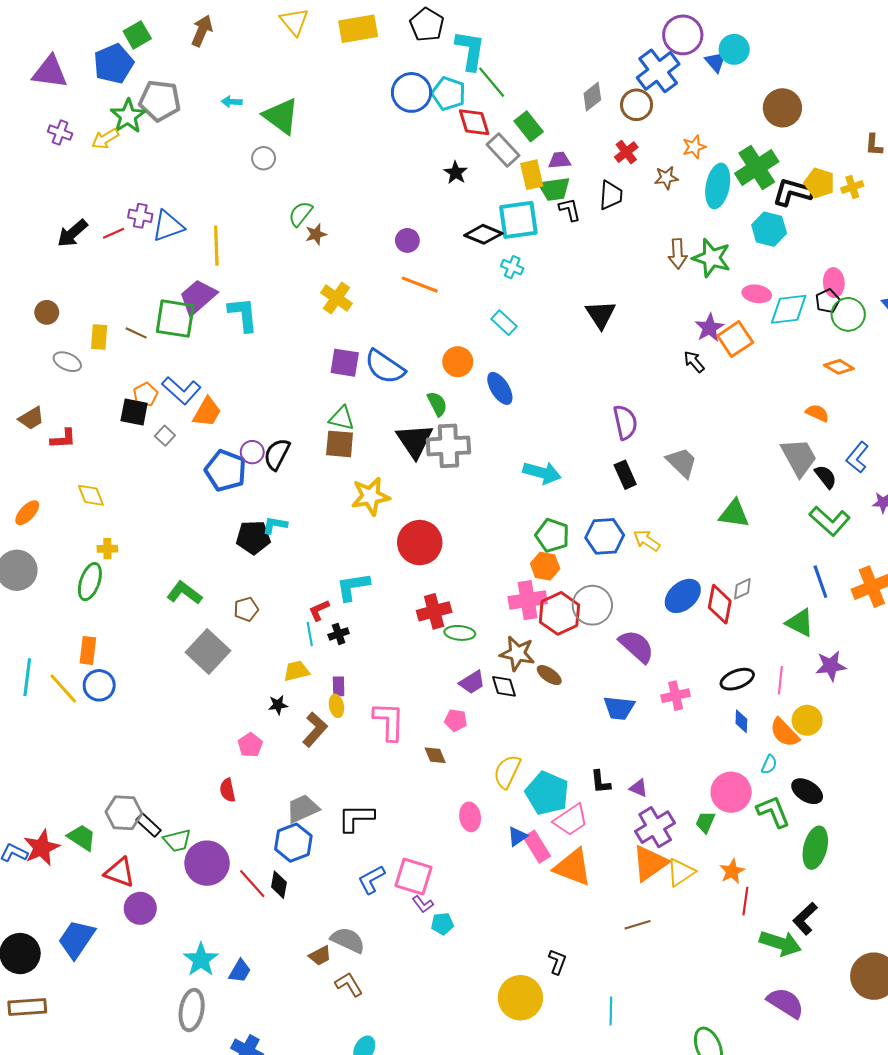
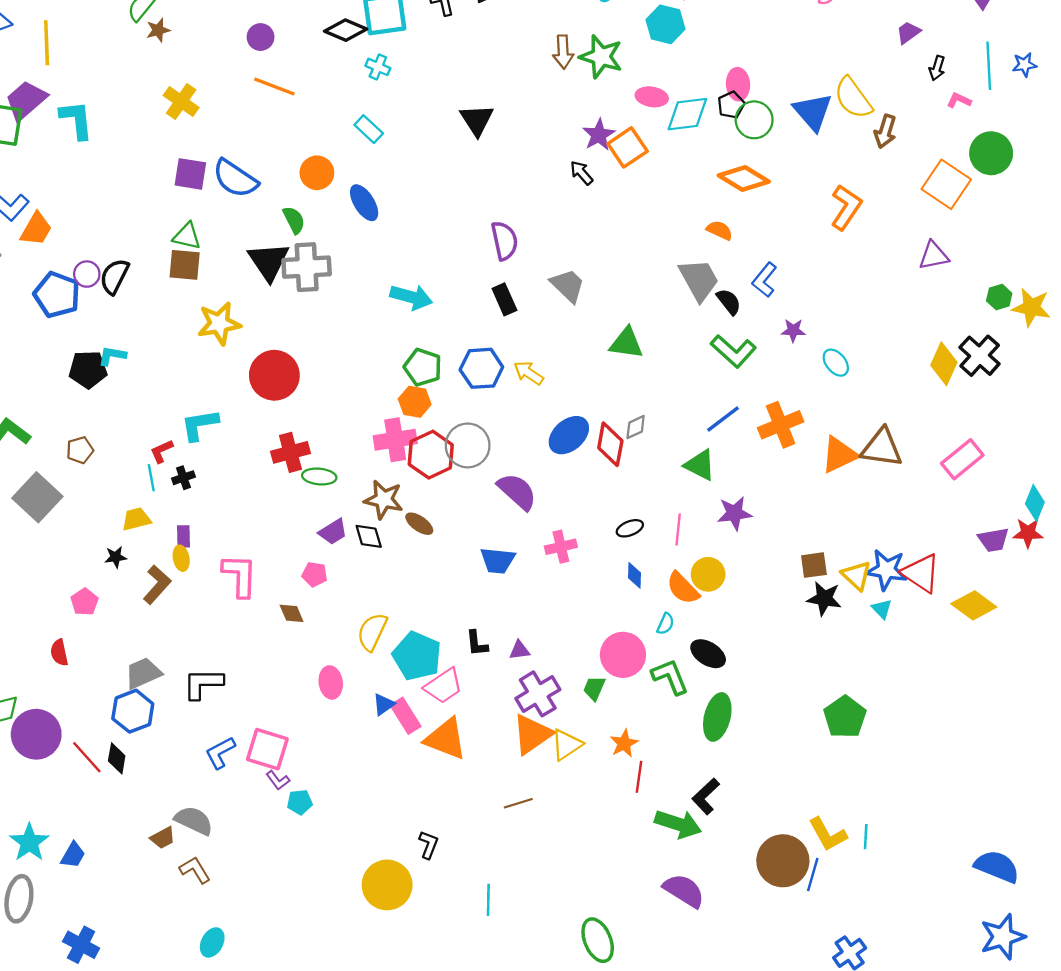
orange diamond: (839, 367) -> (744, 179), size x1.5
blue line: (820, 582) -> (723, 419), turned 72
black ellipse: (737, 679) -> (630, 528), size x0.7
purple triangle: (639, 788) -> (519, 650), turned -30

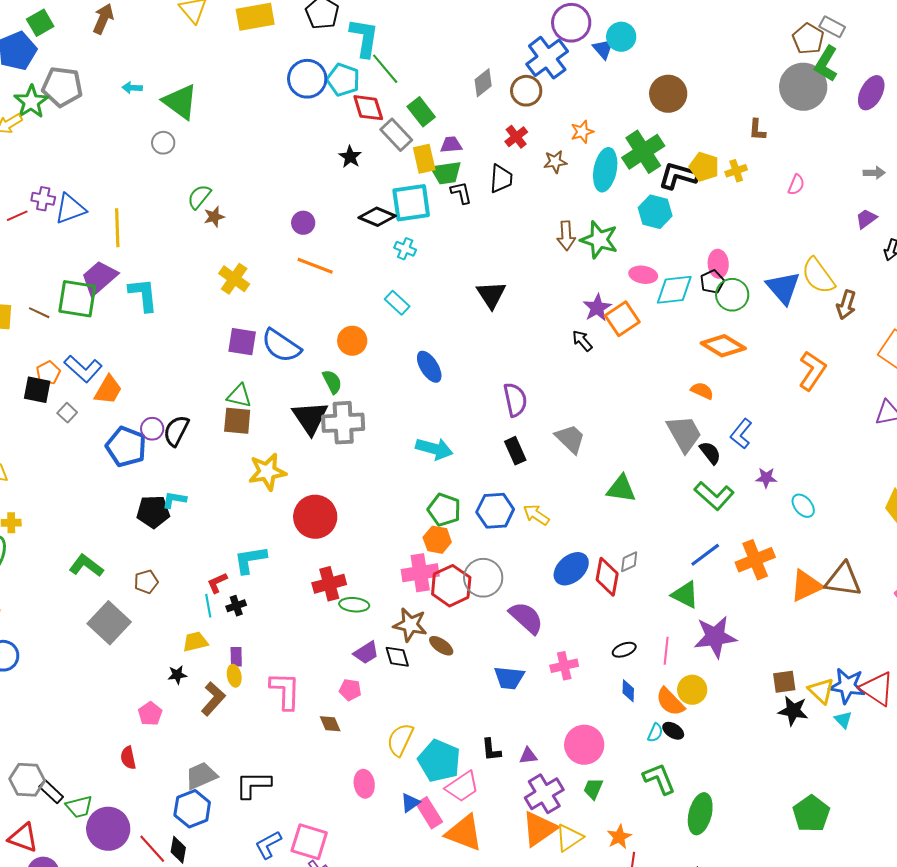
blue ellipse: (364, 203) -> (429, 367), moved
purple star: (735, 513) -> (715, 637), size x1.4
black ellipse: (708, 654) -> (673, 731), moved, size x0.7
pink circle: (623, 655) -> (584, 745), moved

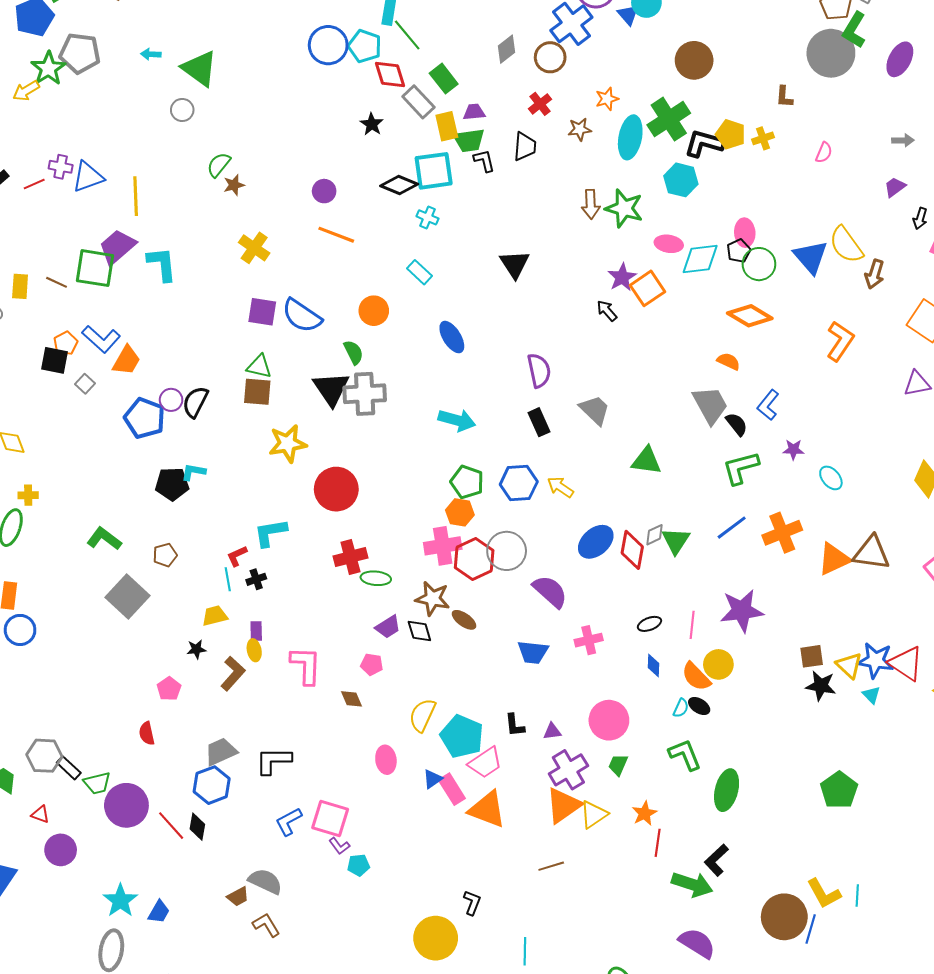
green L-shape: (714, 496) -> (741, 468), turned 123
green triangle: (685, 595) -> (676, 541), moved, turned 36
red triangle: (23, 838) -> (40, 814), size x0.6

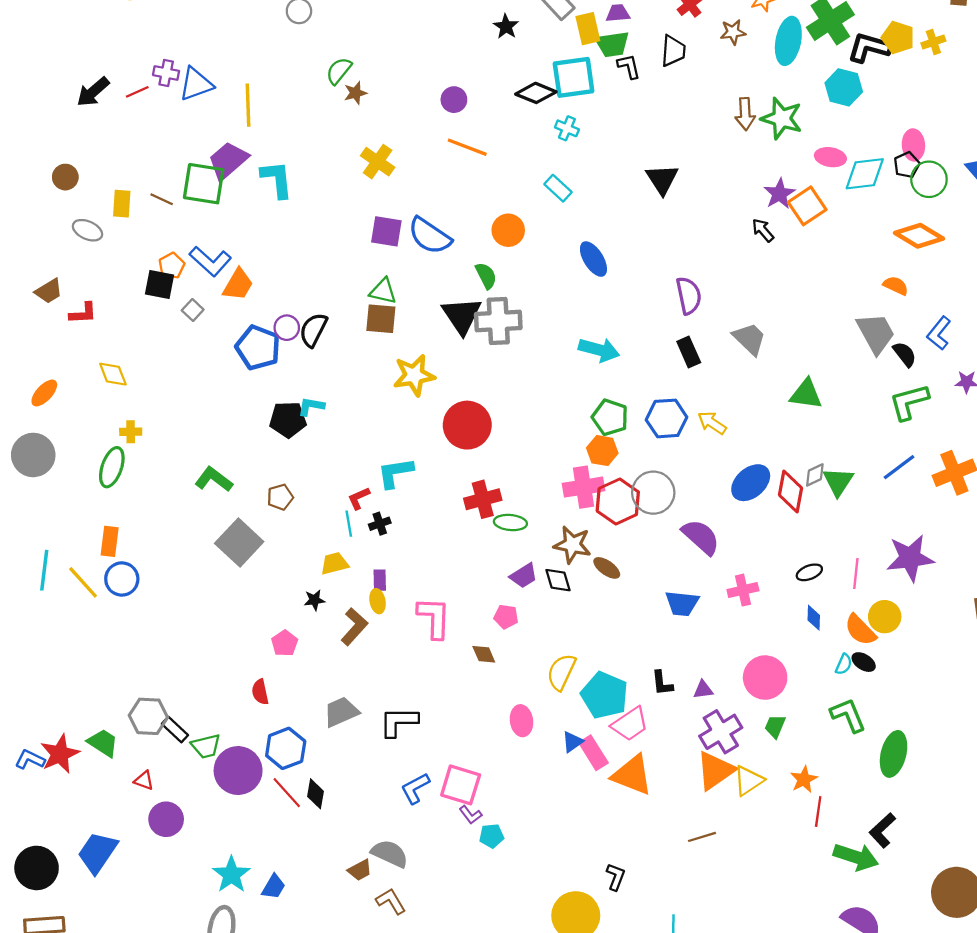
blue hexagon: (212, 785) -> (286, 748), moved

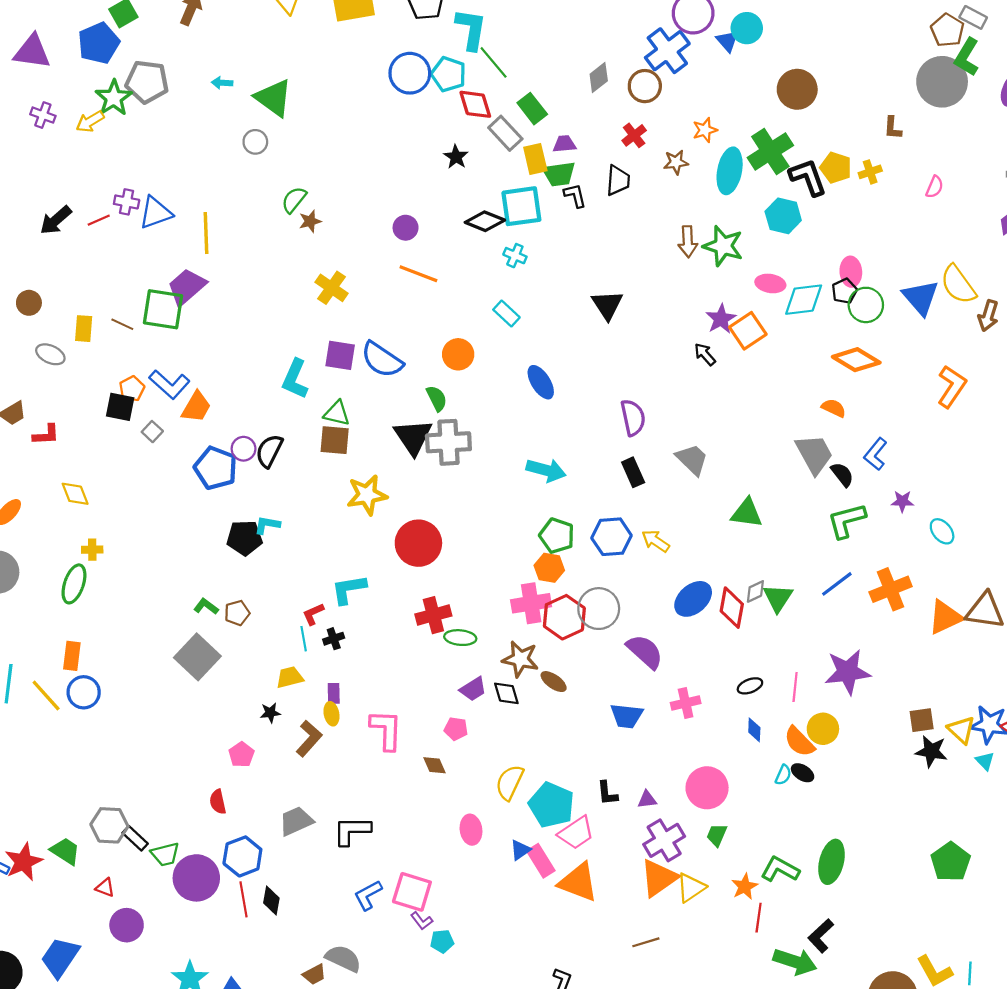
black L-shape: (869, 48) -> (808, 177), turned 54
cyan L-shape: (277, 179) -> (295, 379), moved, turned -150
green L-shape: (214, 479) -> (206, 606), moved, size x0.7
green L-shape: (848, 715) -> (780, 869), moved, turned -39
red line: (287, 793) -> (244, 899), turned 32

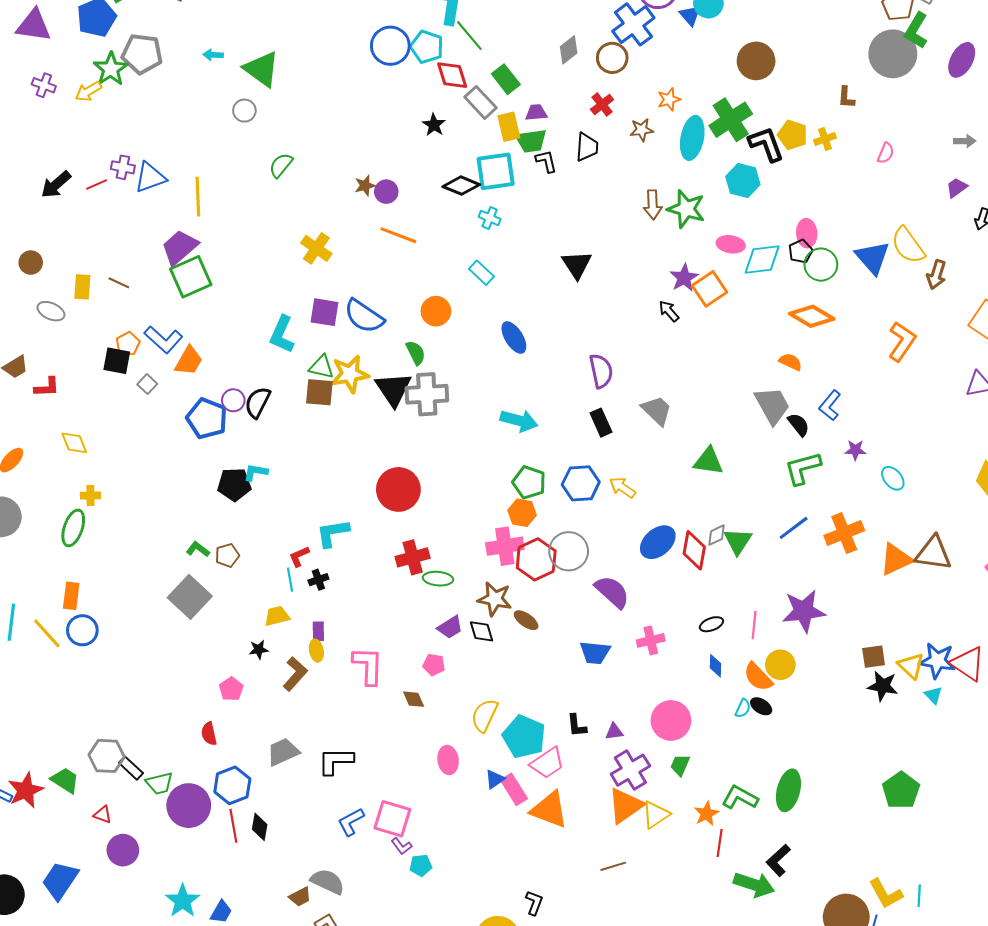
brown star: (310, 221) -> (365, 186), moved
green square: (163, 309) -> (191, 277), moved, turned -33
yellow star: (367, 495) -> (350, 374), moved

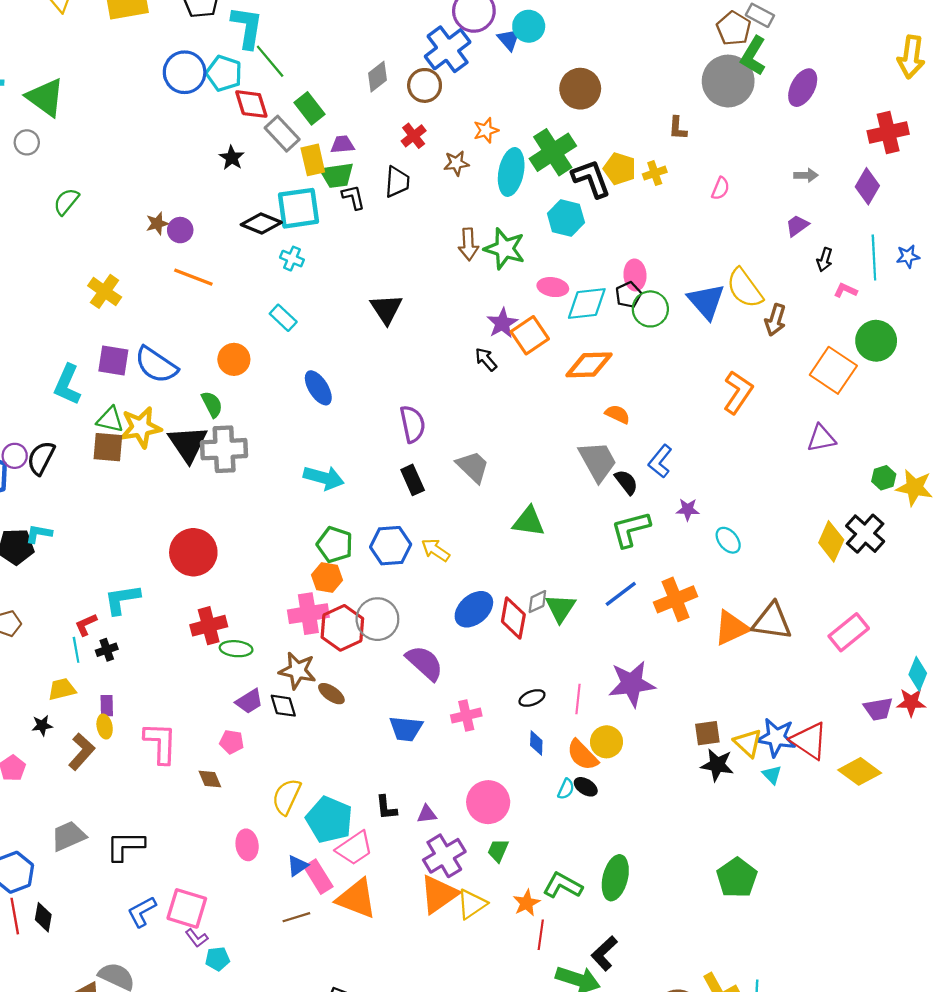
orange diamond: (812, 316) -> (589, 365), moved, turned -33
brown line: (613, 866) -> (296, 917), moved

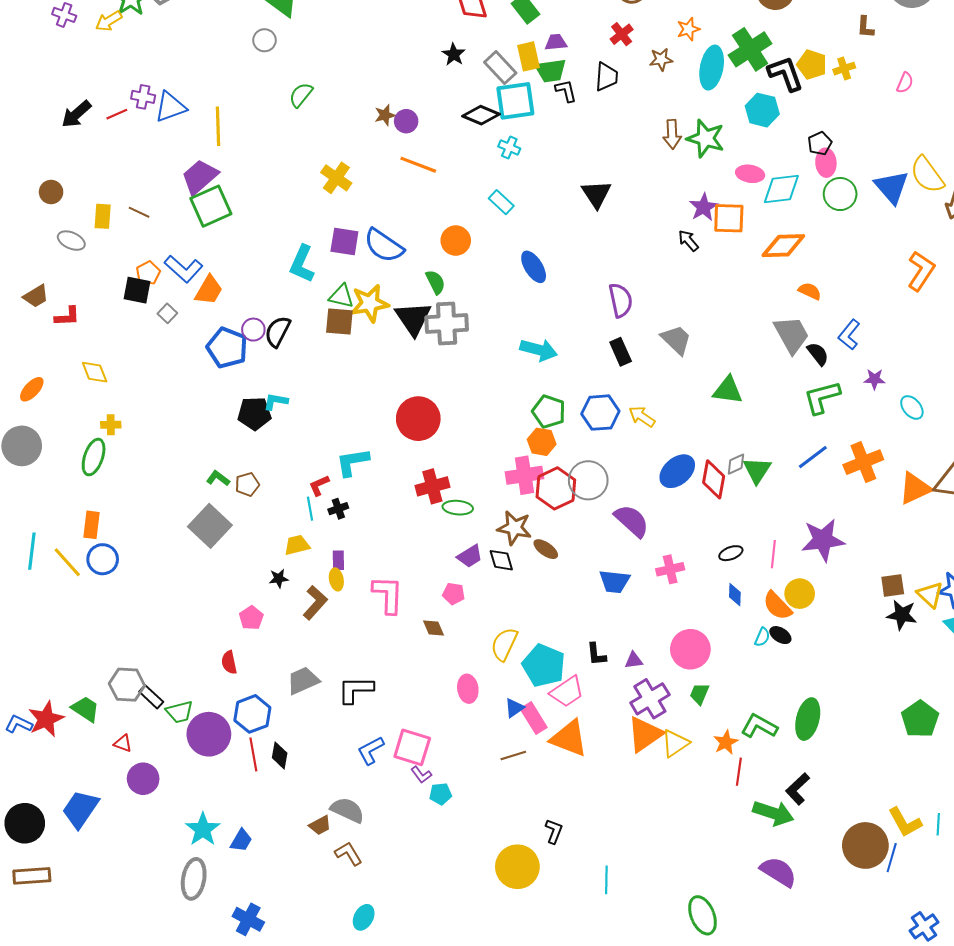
gray rectangle: (282, 134) -> (500, 68), moved
black pentagon: (628, 295) -> (820, 143), moved
orange square: (530, 335) -> (729, 218), turned 36

